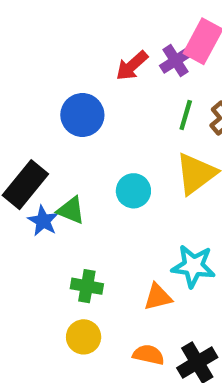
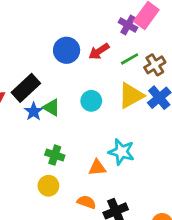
purple cross: (176, 61) -> (128, 25), turned -36
red arrow: (132, 66) -> (99, 51), moved
green line: (186, 115) -> (130, 59), turned 36

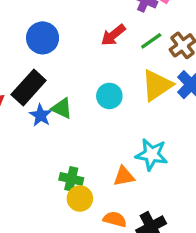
blue circle: (67, 50) -> (43, 38), moved
green cross: (55, 155) -> (71, 179), moved
yellow circle: (48, 186) -> (80, 198), moved

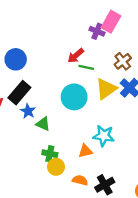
blue circle: (43, 38) -> (16, 59), moved
green line: (151, 41) -> (86, 67), moved, turned 48
cyan circle: (109, 96) -> (74, 97), size x1.5
green triangle: (62, 108) -> (43, 124), moved

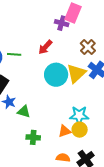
green line: (86, 67) -> (14, 54), moved
cyan circle: (74, 97) -> (56, 75), moved
yellow circle: (56, 167) -> (80, 130), moved

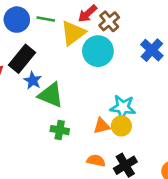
brown cross: (88, 47) -> (109, 21), moved
yellow triangle: (76, 73) -> (73, 33), moved
green triangle: (24, 112) -> (51, 95), size x1.5

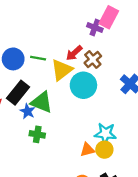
green triangle: (51, 95) -> (42, 102), moved
green cross: (60, 130) -> (37, 134), moved

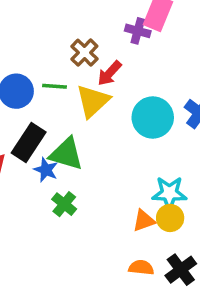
brown cross: (93, 60) -> (84, 53), moved
cyan circle: (83, 85) -> (153, 118), moved
green cross: (37, 134) -> (64, 204), turned 35

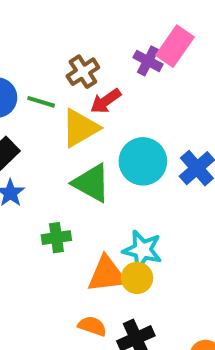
green triangle: (66, 154) -> (91, 183), moved
green cross: (64, 204) -> (56, 238), moved, turned 30
orange triangle: (144, 221) -> (107, 274), size x1.5

